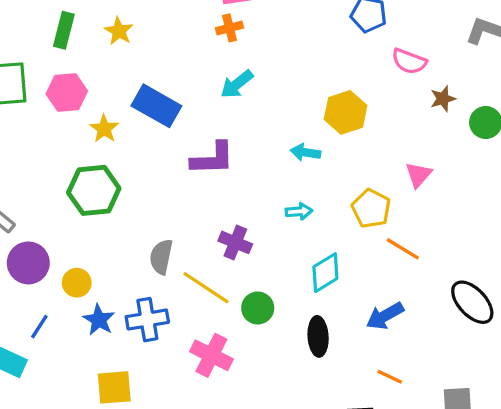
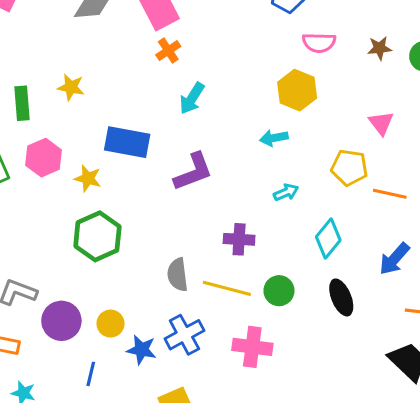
pink semicircle: (409, 61) -> (319, 43), moved
brown star: (443, 99) -> (379, 48), turned 30

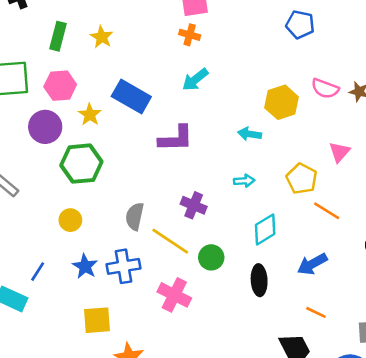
pink semicircle: (319, 43) -> (325, 88), moved
orange cross: (168, 51) -> (190, 35), turned 30
purple circle: (61, 321) -> (45, 127), moved
yellow circle: (110, 324) -> (70, 220), moved

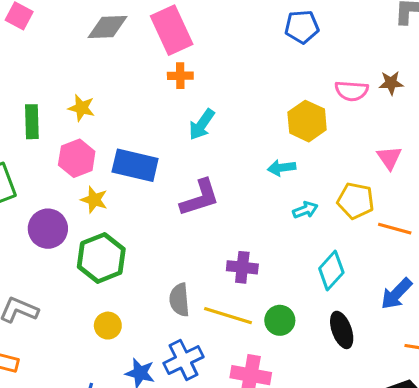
pink hexagon: (60, 86) -> (77, 158), moved
cyan arrow: (244, 181) -> (305, 210), moved

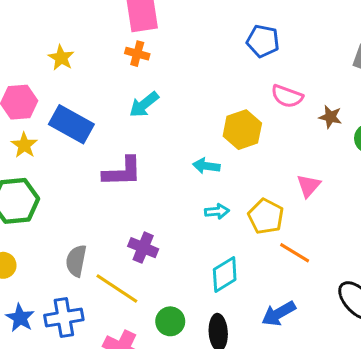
pink semicircle: (352, 91) -> (287, 96), moved
yellow star: (82, 108) -> (61, 58), moved
green circle: (280, 320) -> (170, 321), moved

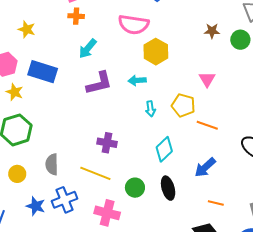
pink semicircle: (287, 96) -> (134, 24), moved, size x1.4
purple L-shape: (122, 172) -> (99, 83), moved
cyan arrow: (217, 211) -> (150, 109), turned 98
gray semicircle: (76, 261) -> (52, 164), moved

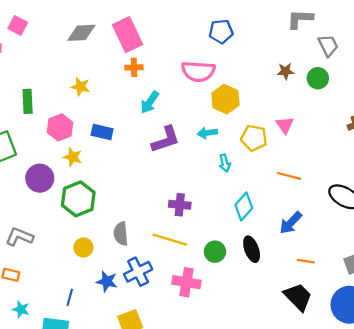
blue rectangle: (43, 72) -> (102, 132), size x0.7
yellow pentagon: (183, 105) -> (254, 138), moved

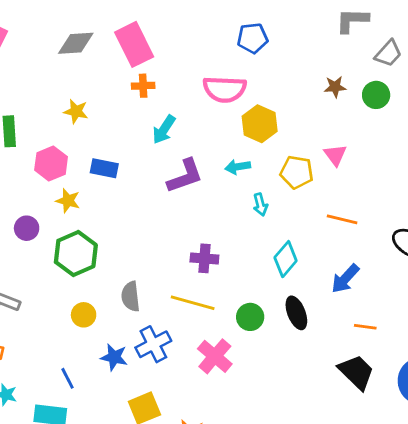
gray trapezoid: (328, 46) -> (388, 53), turned 70
purple circle: (40, 178) -> (27, 228), size x0.7
pink cross: (186, 282) -> (215, 356), turned 32
blue line: (70, 297) -> (68, 378), turned -42

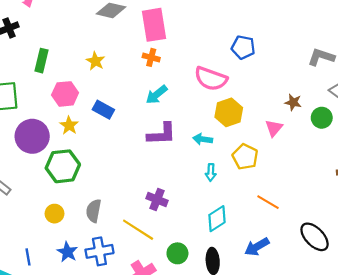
pink triangle: (335, 155) -> (274, 128), moved
purple circle: (27, 228) -> (32, 136), size x1.8

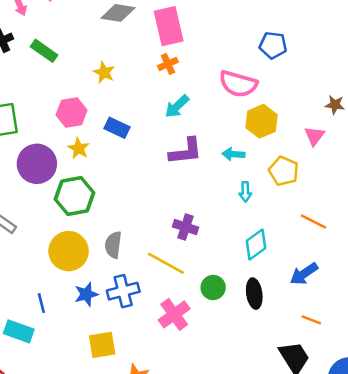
orange cross: (151, 57) -> (168, 64), turned -35
green rectangle: (42, 61) -> (44, 51), moved, turned -65
yellow circle: (54, 214) -> (69, 251), size x1.8
blue star: (67, 252) -> (86, 294), turned 30

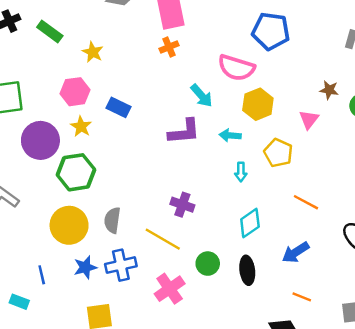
blue pentagon: (273, 45) -> (271, 31), size x1.4
yellow star: (104, 72) -> (93, 52), moved
cyan arrow: (177, 106) -> (202, 96), moved, turned -90
cyan rectangle: (19, 331) -> (19, 302), size x0.7

